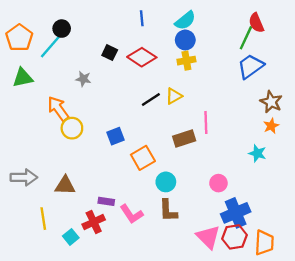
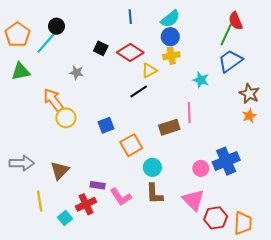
yellow triangle: (174, 96) -> (149, 70), moved
cyan star: (257, 153) -> (201, 80), moved
brown triangle: (65, 185) -> (60, 171), turned -48
blue cross: (236, 213) -> (226, 161), moved
pink triangle: (208, 237) -> (193, 200), moved

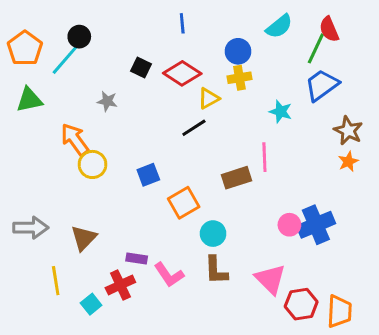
cyan semicircle: (170, 19) -> (279, 26), moved
pink circle: (201, 168) -> (289, 225), moved

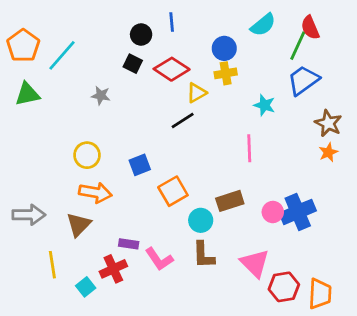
black circle: (79, 37) -> (141, 35), moved
orange arrow: (75, 139) -> (95, 193), moved, turned 136
brown rectangle: (237, 178) -> (230, 201), moved

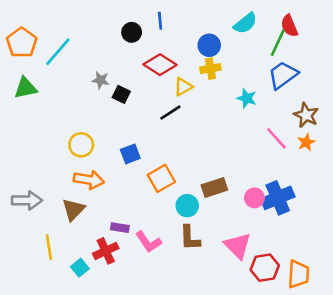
black square: (133, 64) -> (121, 94), moved
gray star: (101, 96) -> (101, 80), moved
pink line: (249, 148) -> (276, 138), moved, turned -40

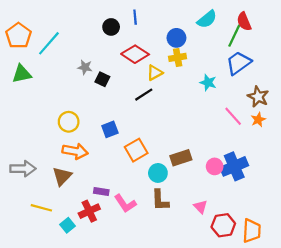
pink triangle: (238, 246) -> (200, 207), size x0.6
yellow line: (49, 247) -> (41, 208), turned -66

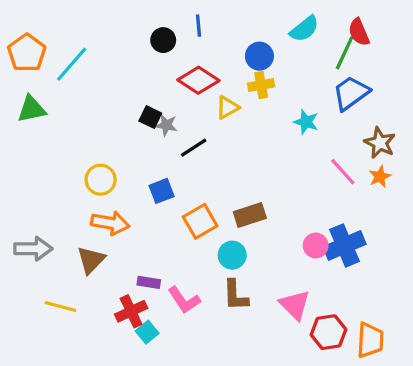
gray star: (85, 67) -> (166, 125), moved
black line: (144, 95) -> (194, 148), moved
brown rectangle: (181, 158) -> (250, 215), moved
pink triangle: (200, 207) -> (295, 305), size x1.5
cyan square: (67, 225) -> (147, 332), moved

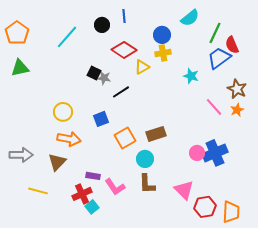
red semicircle: (359, 32) -> (232, 45), moved
cyan line: (72, 64) -> (67, 37), moved

